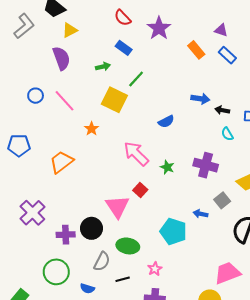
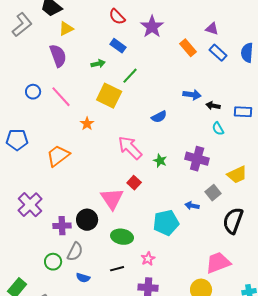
cyan pentagon: (173, 231) -> (166, 223), turned -30
gray semicircle: (102, 262) -> (75, 252), moved
green circle: (56, 272) -> (53, 262), size x0.7

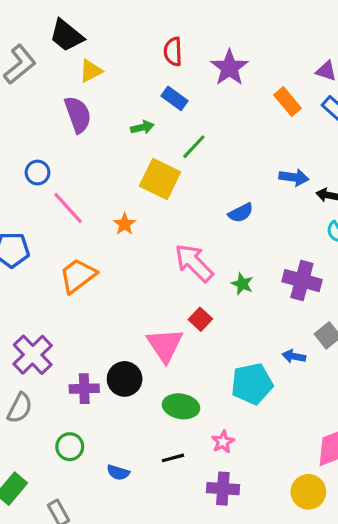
red semicircle: (117, 17) -> (173, 52), turned 42
pink line: (61, 97) -> (68, 208), moved
gray semicircle: (75, 252) -> (20, 408), moved

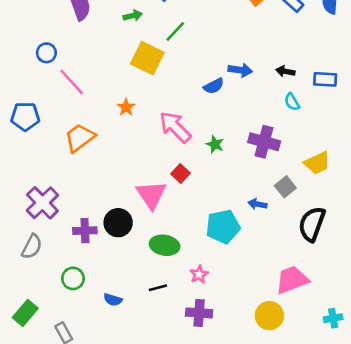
blue arrow: (294, 177) -> (240, 70), moved
orange star: (125, 224) -> (126, 107), moved

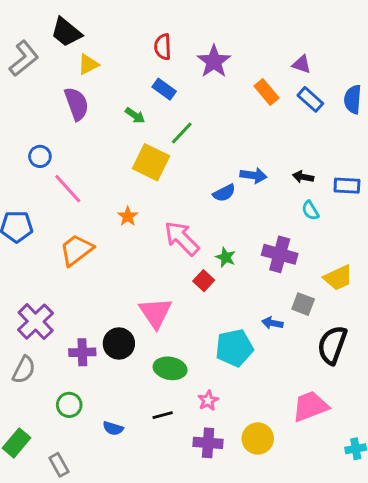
green arrow: (133, 16) -> (135, 115), turned 48
red square: (180, 174) -> (204, 281), moved
gray square: (285, 187) -> (303, 304), turned -30
yellow circle: (269, 316) -> (258, 439), moved

